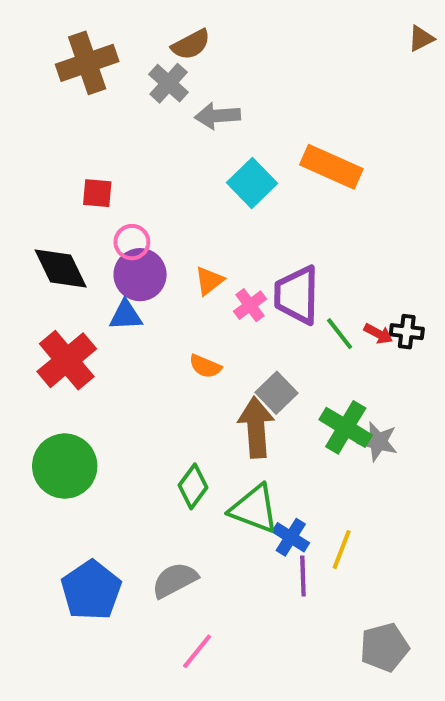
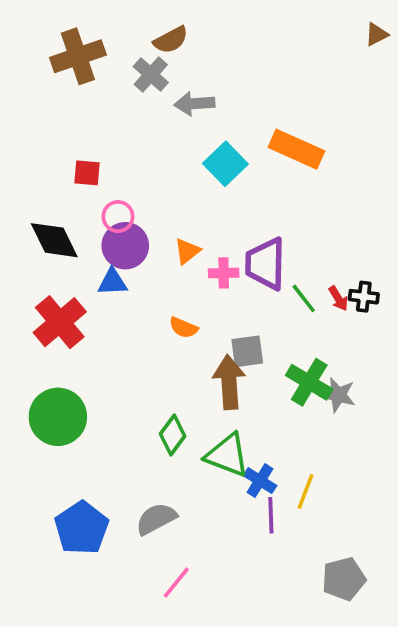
pink cross: (250, 305) -> (224, 273), turned 36
red arrow: (378, 334) -> (338, 298), turned 30
gray square: (276, 393) -> (247, 351), turned 36

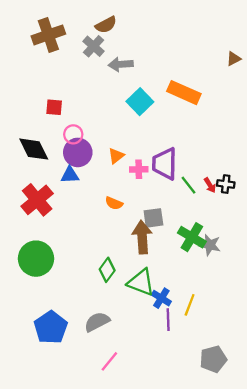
brown triangle: (377, 34) -> (234, 59), moved

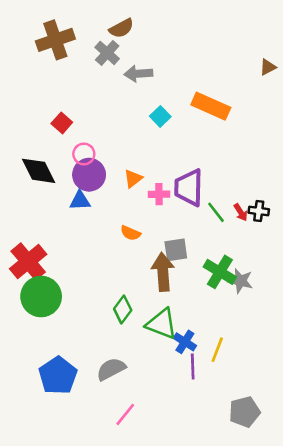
cyan square: (140, 102) -> (160, 116), size x0.7
red square: (54, 107) -> (62, 123), turned 36
red cross: (37, 200) -> (28, 262), moved

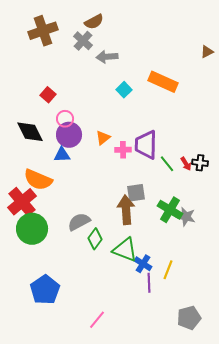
orange semicircle: (130, 233) -> (38, 180), moved, size x1.8
gray semicircle: (111, 369) -> (79, 222), moved

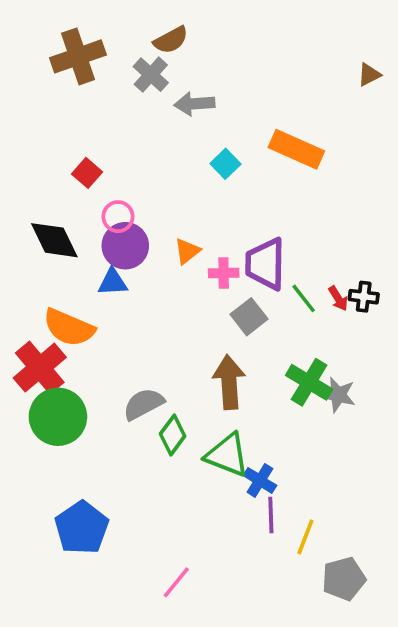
brown triangle: (207, 52) -> (369, 75), moved
gray square: (136, 193) -> (249, 317), moved, turned -30
yellow line: (168, 270) -> (305, 537), moved

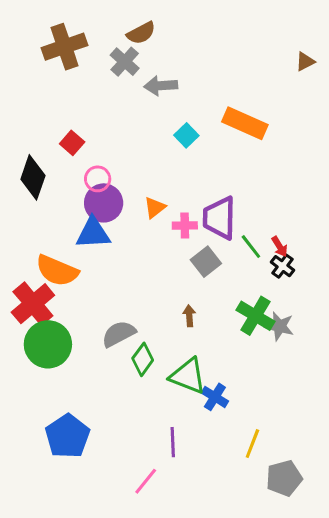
black diamond: (54, 240) -> (33, 177), moved, turned 45
blue triangle: (113, 282) -> (93, 233), size x1.4
black cross: (364, 297) -> (283, 266), moved, turned 30
brown arrow: (229, 382) -> (189, 316), size x0.5
purple line: (271, 515) -> (173, 442), moved

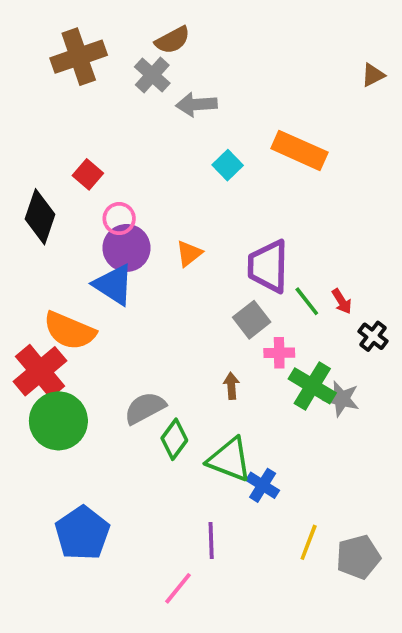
pink cross: (185, 226) -> (279, 353), moved
blue triangle: (93, 233) -> (114, 285), turned 36
black cross: (283, 266) -> (373, 336), moved
gray pentagon: (284, 478) -> (358, 557), moved

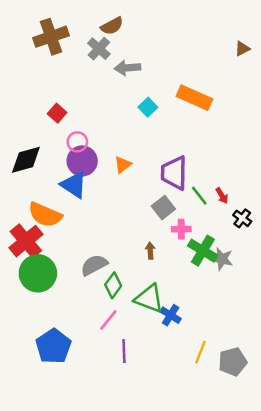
black diamond: (40, 217) -> (26, 160), moved, turned 56
purple line: (211, 540) -> (124, 351), moved
pink line: (178, 588) -> (108, 320), moved

